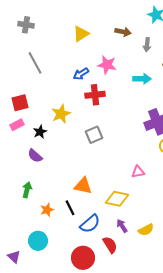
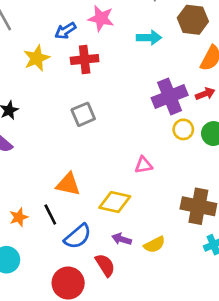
yellow star: (61, 114) -> (37, 58), moved
purple arrow: (122, 226) -> (122, 239), turned -40

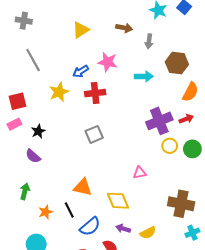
yellow diamond: (115, 202) -> (118, 201), turned 55

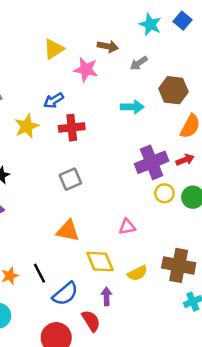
gray arrow: (149, 41) -> (139, 63), turned 48
pink star: (108, 62) -> (86, 70), moved
orange triangle: (83, 187) -> (68, 231), moved
purple arrow: (123, 229) -> (106, 296), turned 72
yellow semicircle: (148, 233) -> (137, 273), moved

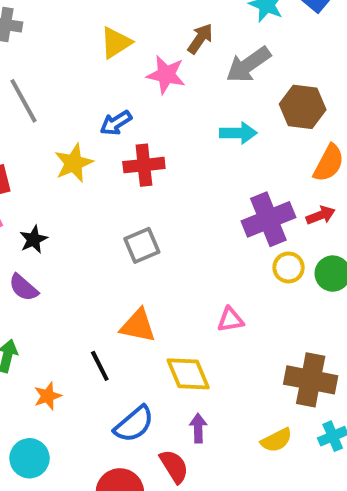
brown arrow: (108, 46) -> (200, 39), turned -66
gray arrow: (139, 63) -> (248, 65), size x1.6
black line: (39, 273) -> (100, 366), moved
yellow semicircle: (137, 273) -> (276, 440), moved

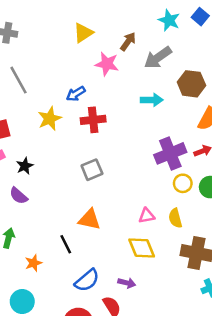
yellow triangle: (116, 43) -> (83, 33), moved
yellow diamond: (188, 374) -> (142, 248), moved
purple arrow: (198, 428) -> (127, 283), turned 105
yellow semicircle: (276, 440) -> (175, 218), moved, turned 102

